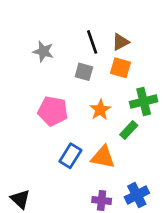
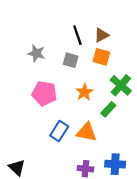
gray star: (43, 51) -> (36, 53), moved
green cross: (144, 102) -> (121, 85), turned -35
blue cross: (137, 195) -> (115, 164), turned 30

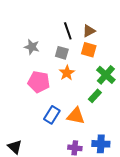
orange star: (84, 92) -> (67, 73), moved

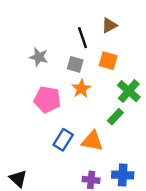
brown triangle: (89, 31) -> (109, 25), moved

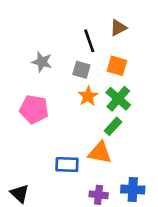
green cross: (129, 91) -> (118, 99), moved
pink pentagon: (47, 100) -> (34, 109), moved
green rectangle: (115, 117) -> (113, 126), moved
blue rectangle: (63, 140) -> (67, 165), moved, turned 60

